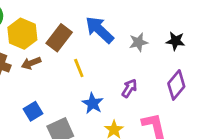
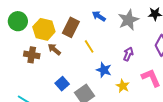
blue arrow: (99, 30) -> (99, 16), size x0.6
gray star: (138, 42) -> (128, 20), size x1.5
brown arrow: (31, 63) -> (54, 49), turned 72

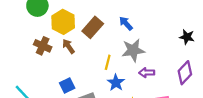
gray star: (128, 20) -> (133, 50), moved
yellow line: (89, 46) -> (108, 62), moved, turned 32
purple arrow: (128, 54) -> (147, 73), turned -128

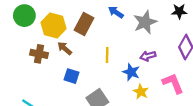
gray star: (133, 50) -> (145, 22), moved
blue star: (116, 83) -> (131, 72), moved
blue square: (67, 85) -> (71, 76), moved, turned -32

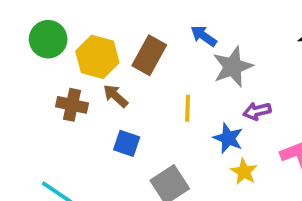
gray star: (145, 22) -> (233, 67), moved

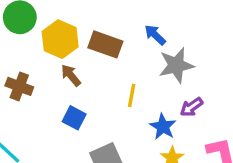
brown rectangle: (149, 55) -> (105, 44), turned 72
brown cross: (72, 105) -> (19, 86), moved
purple arrow: (257, 111) -> (191, 107), turned -30

